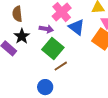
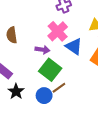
black star: (22, 36) -> (16, 92), moved
blue circle: (45, 87) -> (44, 96), moved

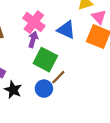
pink cross: (58, 31) -> (34, 22), moved
purple arrow: (42, 50) -> (33, 39), turned -72

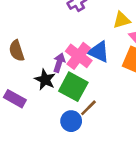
pink cross: (34, 22) -> (79, 56), moved
black star: (13, 90) -> (45, 80), moved

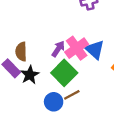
brown semicircle: (17, 51) -> (21, 52), moved
black star: (45, 80) -> (30, 75), moved

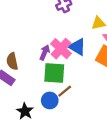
green square: (64, 73) -> (54, 73), turned -30
black star: (30, 75) -> (25, 111), moved

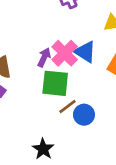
blue circle: (50, 100) -> (84, 115), moved
black star: (25, 111) -> (43, 149), moved

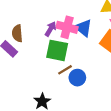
pink cross: (65, 53) -> (67, 27), turned -36

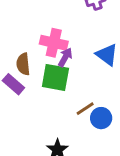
pink cross: (67, 27) -> (54, 43), moved
green square: (57, 50) -> (55, 77), moved

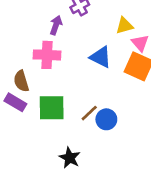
purple arrow: (65, 57) -> (56, 25), moved
green square: (55, 77) -> (52, 108), moved

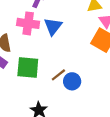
blue triangle: (101, 57) -> (53, 26), moved, turned 36

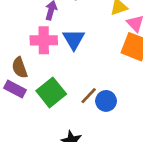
green square: (28, 68) -> (51, 92), turned -35

